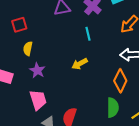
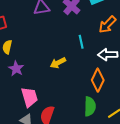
cyan line: (88, 34) -> (81, 42), moved
pink trapezoid: (38, 100) -> (29, 97), moved

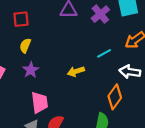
cyan line: (81, 42) -> (104, 53), turned 64

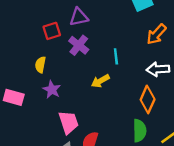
purple cross: (100, 14) -> (79, 45), moved
red square: (21, 19) -> (52, 31), moved
cyan line: (104, 53) -> (116, 56), moved, turned -56

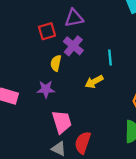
yellow semicircle: (40, 65) -> (56, 63), moved
purple star: (52, 90) -> (46, 89), turned -30

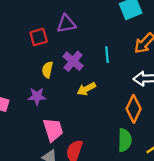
purple cross: (73, 46) -> (73, 61), moved
cyan line: (110, 58) -> (107, 55), moved

